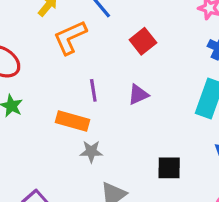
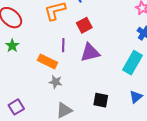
red square: (143, 41) -> (84, 25), moved
purple triangle: (138, 94) -> (90, 52), size x1.5

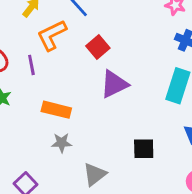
purple line: (63, 45) -> (31, 65), moved
gray star: (56, 82) -> (62, 143), moved

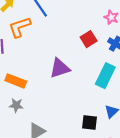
red square: (98, 47) -> (89, 39), moved
black square: (144, 149) -> (90, 122), moved

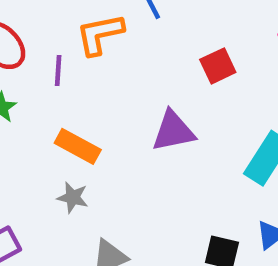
red square: (89, 39) -> (218, 66), moved

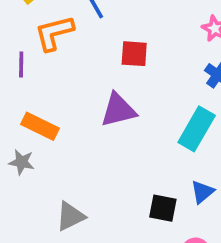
red square: (218, 66) -> (134, 54), moved, turned 32
gray star: (73, 197) -> (22, 162), moved

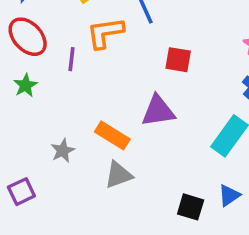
orange rectangle: (40, 126) -> (112, 135), moved
gray star: (22, 162) -> (63, 151), turned 30
gray triangle: (70, 216) -> (119, 175), moved

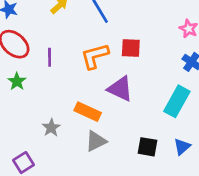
orange L-shape: (105, 33) -> (95, 56), moved
purple triangle: (158, 111) -> (120, 89), turned 40
black square: (191, 207) -> (147, 147), moved

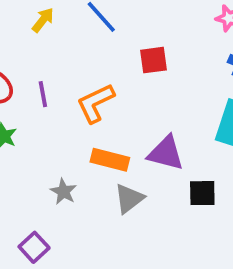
orange L-shape: (95, 56) -> (96, 103), moved
purple triangle: (120, 89) -> (166, 153), moved

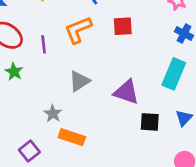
orange L-shape: (96, 103) -> (78, 30), moved
orange rectangle: (110, 160) -> (72, 137), moved
gray triangle: (129, 199) -> (79, 81), moved

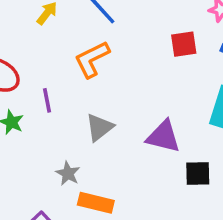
red square: (123, 26) -> (184, 44), moved
purple line: (44, 44) -> (47, 100), moved

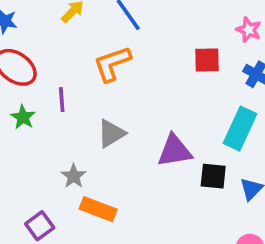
purple triangle: (163, 136) -> (175, 151), turned -30
black square: (198, 174) -> (213, 176), moved

